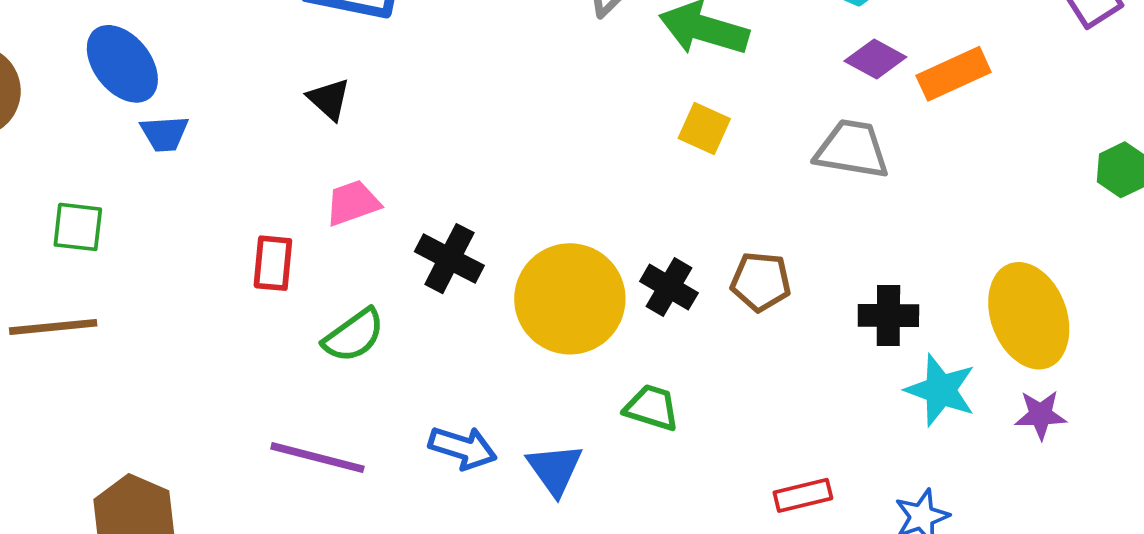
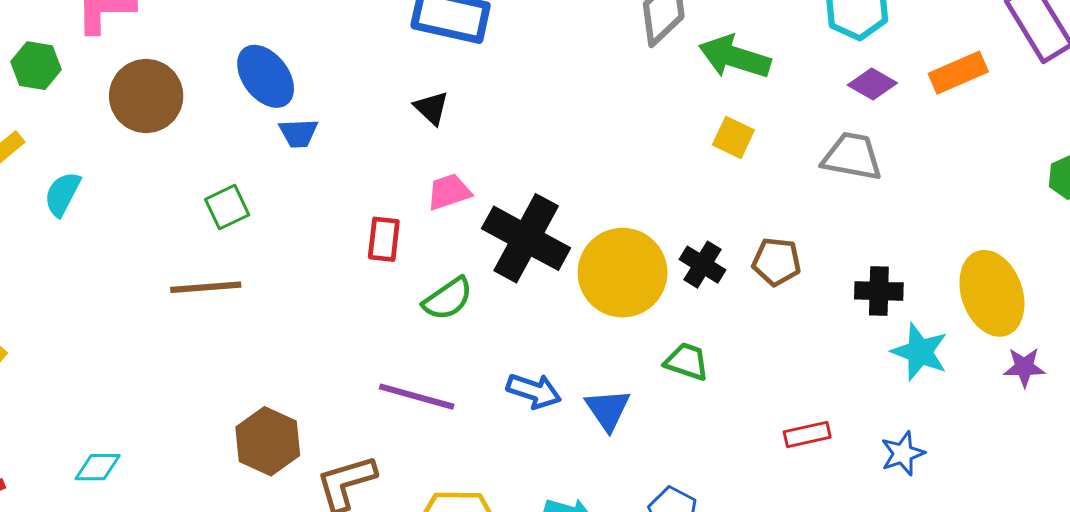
orange rectangle: (954, 74) -> (958, 73), moved
green square: (78, 227) -> (227, 207), turned -33
black cross: (449, 259) -> (526, 238), size x1.6
purple star: (1041, 415) -> (1024, 367), moved

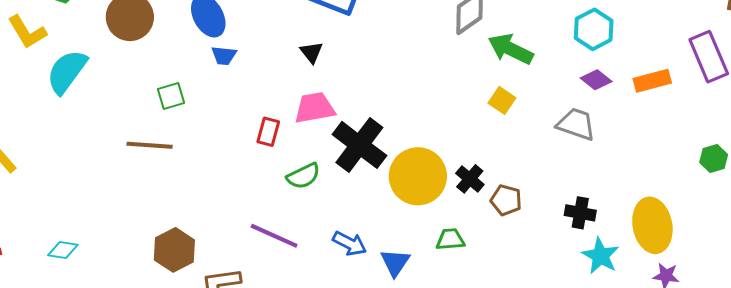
pink trapezoid: (449, 192) -> (315, 108), size x1.4
cyan semicircle: (62, 194) -> (67, 72), size x1.6
brown pentagon: (777, 262) -> (506, 200), moved
green trapezoid: (687, 361) -> (450, 239), turned -32

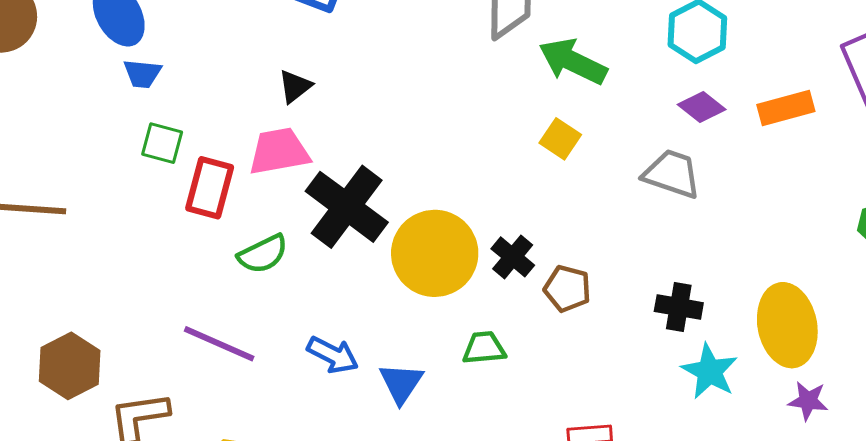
black triangle: (311, 52) -> (295, 86), moved, turned 30
green square: (171, 96) -> (162, 143), moved, turned 32
red rectangle: (268, 132) -> (210, 188), size x1.4

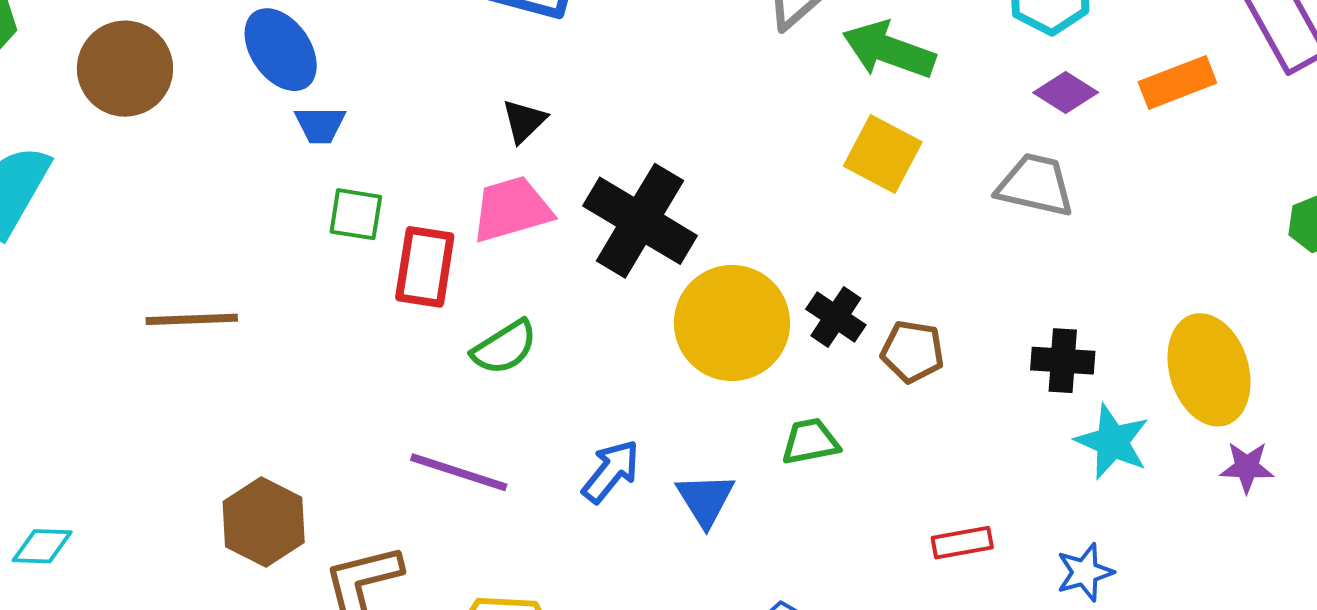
yellow square: (560, 139) -> (883, 154), size x1.4
black cross: (347, 207) -> (640, 221), moved
blue arrow: (333, 355) -> (611, 471), turned -72

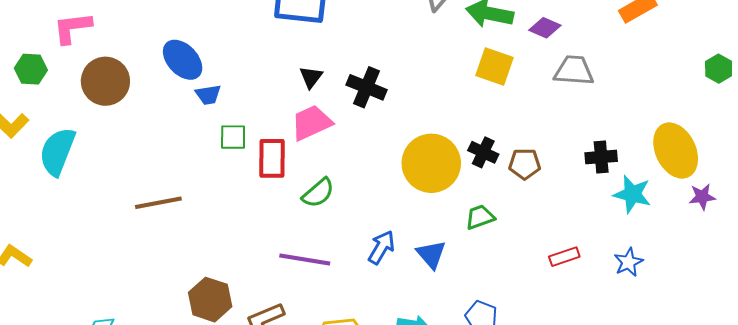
purple diamond: (1066, 93) -> (545, 28), moved
black cross: (640, 221) -> (366, 87), moved, size x0.7

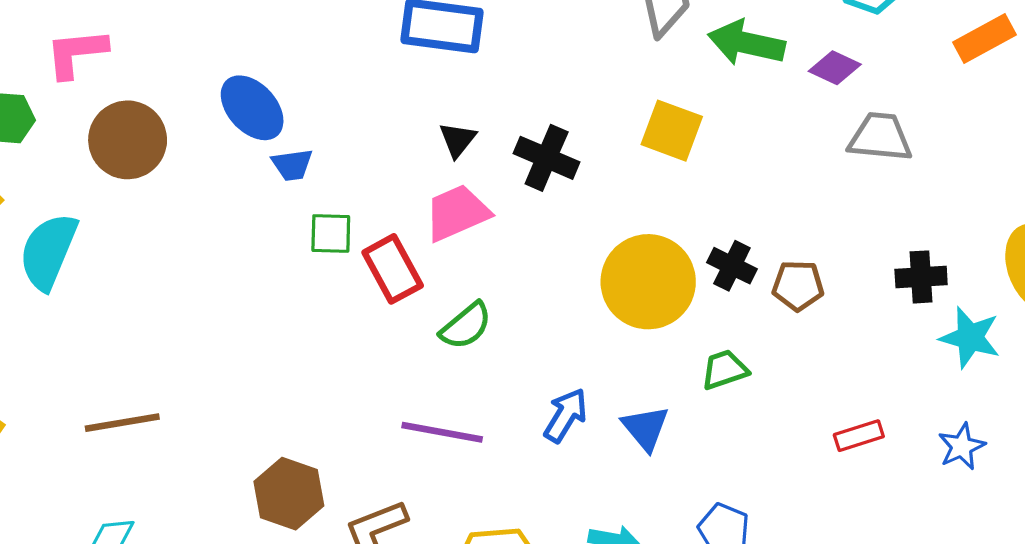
yellow square: (494, 66) -> (672, 131), moved
red rectangle: (272, 158) -> (393, 269), turned -30
brown line: (158, 203) -> (122, 423), moved

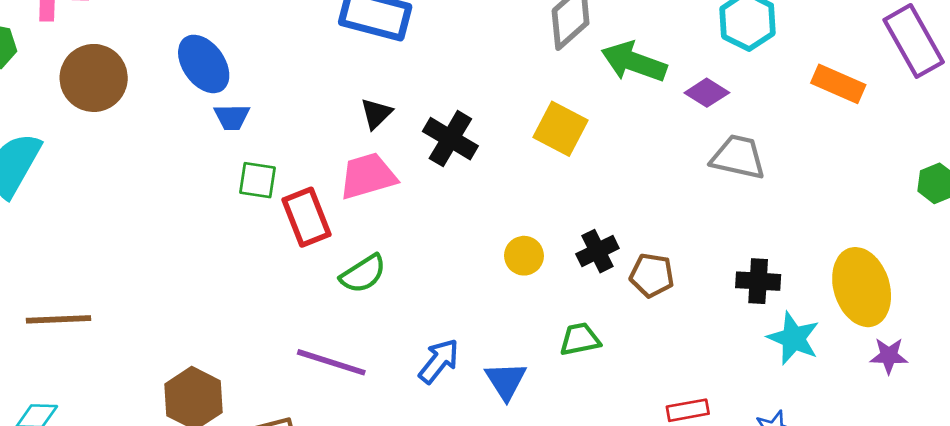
orange rectangle: (984, 38) -> (838, 84), turned 45
black cross: (732, 266) -> (597, 251), turned 30
yellow circle: (648, 282) -> (524, 256), size x0.5

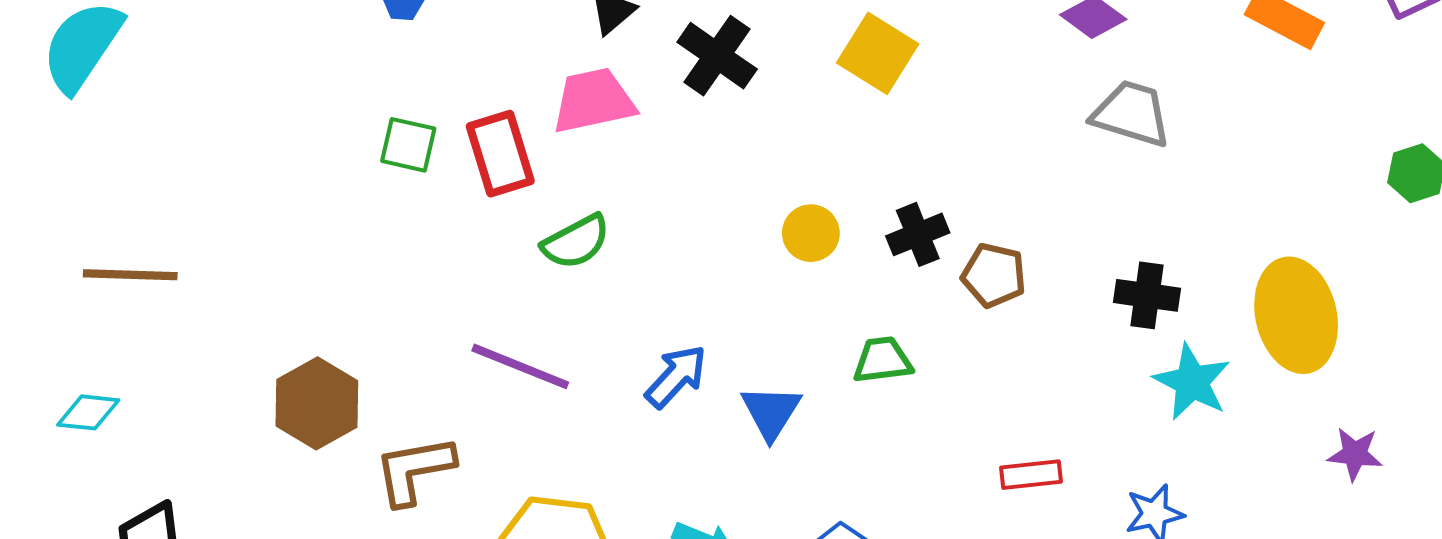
green square: (257, 180) -> (408, 145), moved
purple star: (889, 356) -> (1355, 454), moved

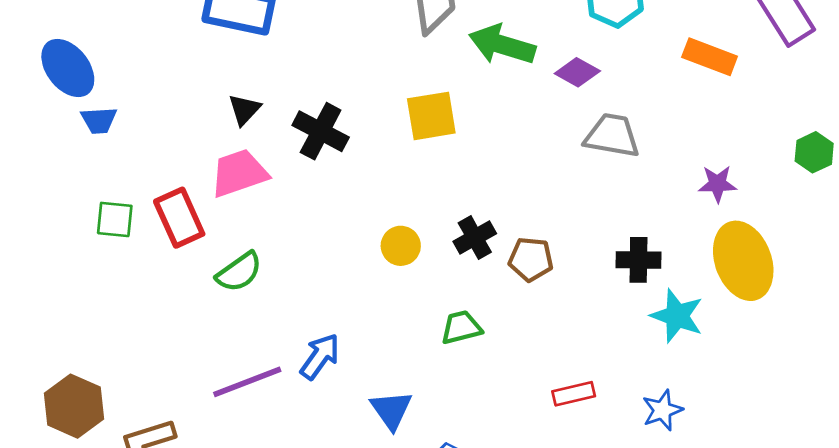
yellow square: (878, 53) -> (431, 116), turned -34
purple line: (520, 366) -> (247, 382), moved, turned -36
blue triangle: (771, 412) -> (391, 410), moved
purple star: (1355, 454) -> (717, 184), moved

